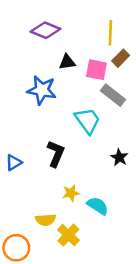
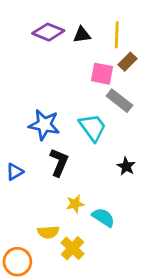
black triangle: (67, 62) -> (82, 35), moved
blue star: (42, 90) -> (44, 125), moved

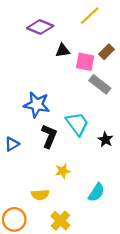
black triangle: (82, 35) -> (63, 51), moved
yellow line: (117, 35) -> (90, 16), moved, turned 45
cyan trapezoid: (93, 127) -> (77, 124), moved
cyan semicircle: (103, 217) -> (96, 192), moved, turned 90
yellow cross: (72, 248) -> (60, 221), moved

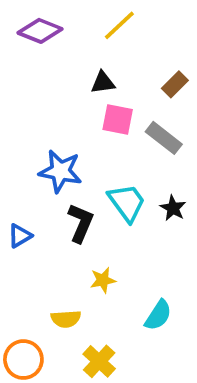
yellow line: (90, 16) -> (119, 25), moved
purple diamond: (40, 27) -> (40, 31), moved
pink square: (85, 62) -> (118, 119), moved
black star: (105, 140) -> (173, 208), moved

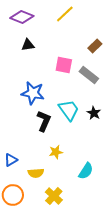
black triangle: (103, 83) -> (28, 45), moved
blue triangle: (20, 236) -> (11, 160), moved

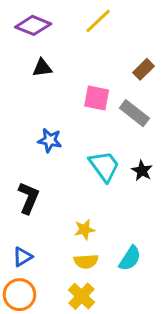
blue star: (33, 93) -> (50, 140), size x0.7
black L-shape: (44, 121) -> (29, 198), moved
blue triangle: (11, 160) -> (23, 257), moved
yellow semicircle: (36, 173) -> (86, 261), moved

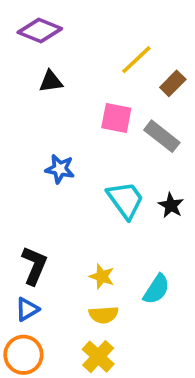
yellow line: (98, 21) -> (136, 60), moved
black L-shape: (29, 198) -> (34, 266), moved
yellow star: (85, 230) -> (102, 276), turned 30
cyan semicircle: (130, 258) -> (156, 289), moved

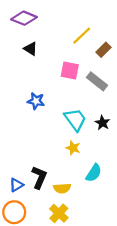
black triangle: (51, 82) -> (31, 49), turned 40
black L-shape: (34, 266) -> (39, 177), moved
yellow star: (102, 276) -> (73, 148), moved

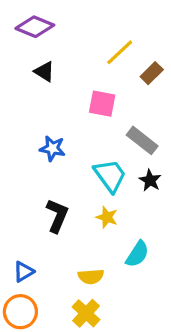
gray rectangle: (97, 81) -> (142, 140), moved
black L-shape: (39, 177) -> (57, 216), moved

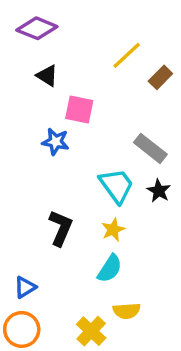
pink square: (102, 104) -> (79, 110), moved
blue star: (52, 148) -> (56, 142), moved
yellow star: (107, 217) -> (113, 230), turned 30
cyan semicircle: (137, 254) -> (110, 269), moved
yellow semicircle: (91, 276) -> (127, 311), moved

